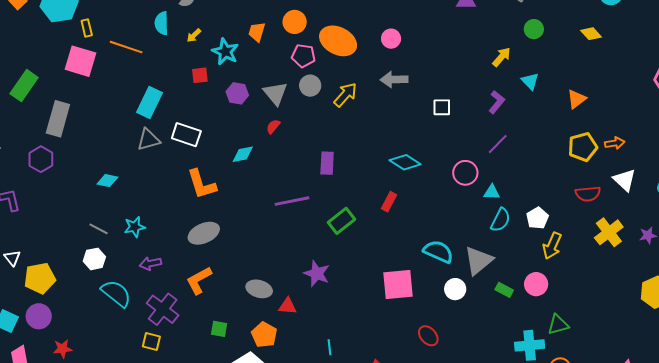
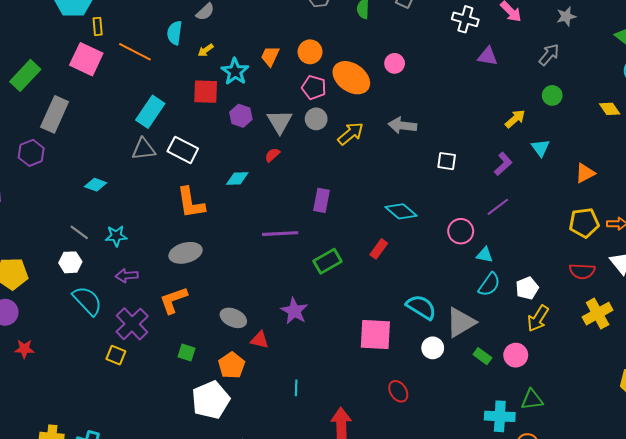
pink circle: (391, 39) -> (395, 63), moved
red square: (200, 75) -> (206, 92), size x1.5

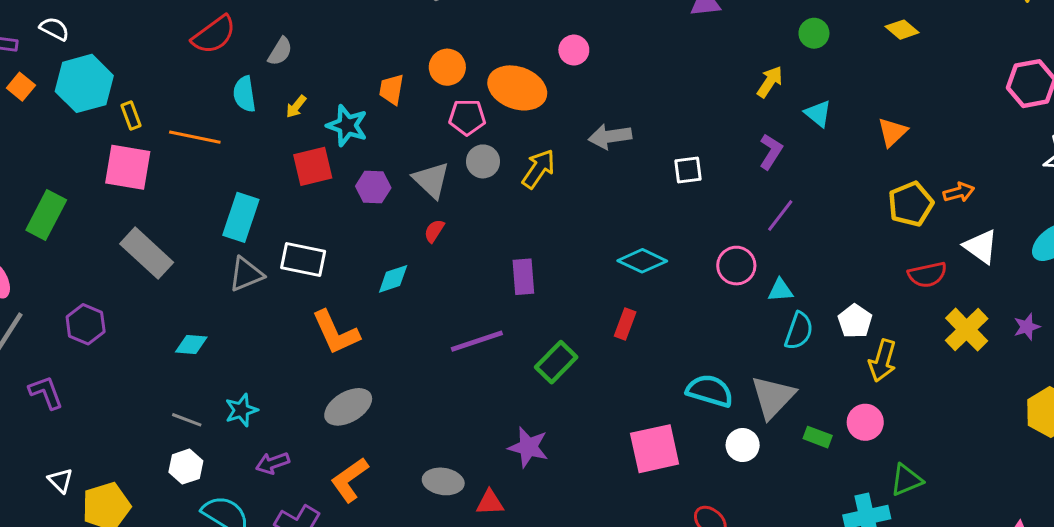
gray rectangle: (55, 114) -> (147, 253), moved, turned -56

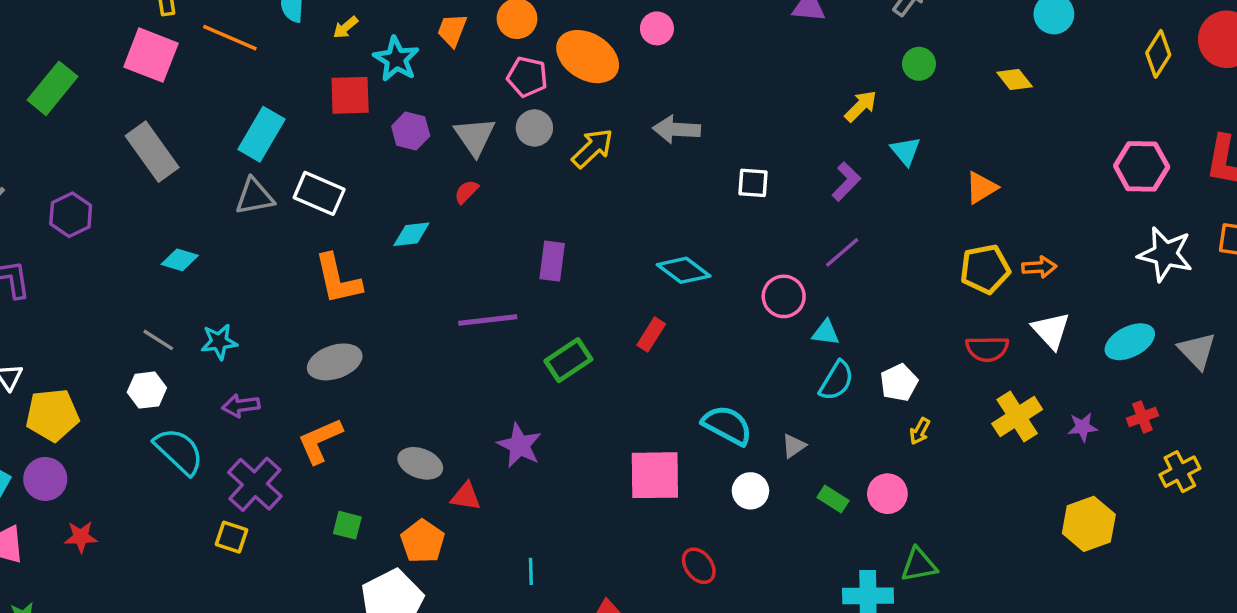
yellow arrow: (883, 361) -> (920, 431), size x0.6
gray triangle: (773, 397) -> (794, 446), size x0.5

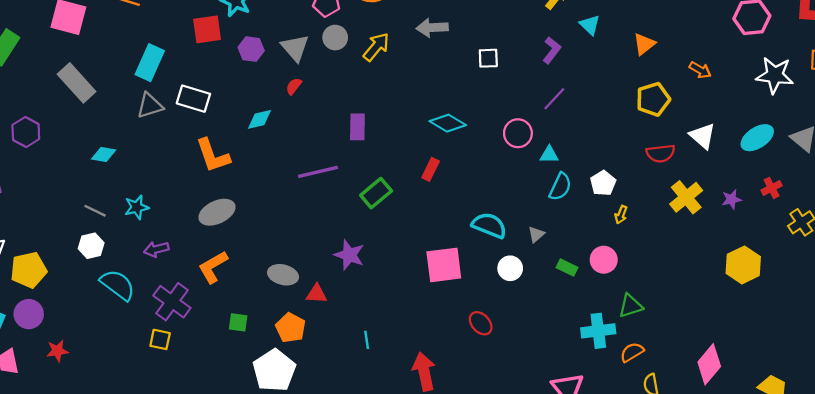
orange arrow: (1039, 267) -> (700, 70), moved, turned 40

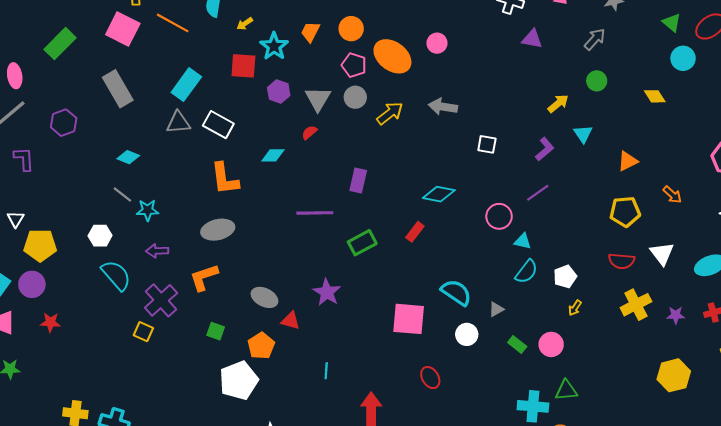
cyan diamond: (448, 123) -> (439, 194), turned -32
gray line: (95, 211) -> (122, 195), moved

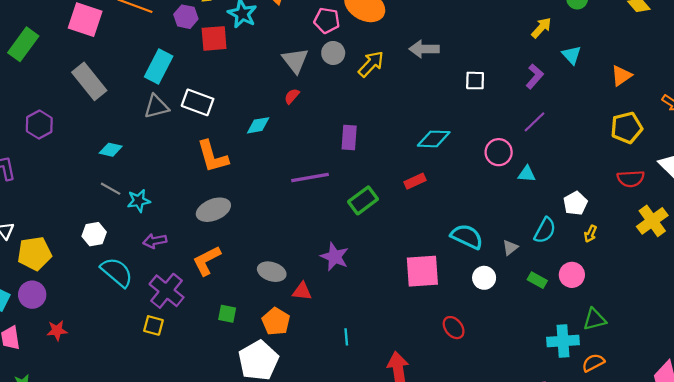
purple hexagon: (279, 92) -> (186, 17), moved
red rectangle: (415, 232) -> (415, 181), turned 36
cyan semicircle: (526, 272) -> (545, 230), moved

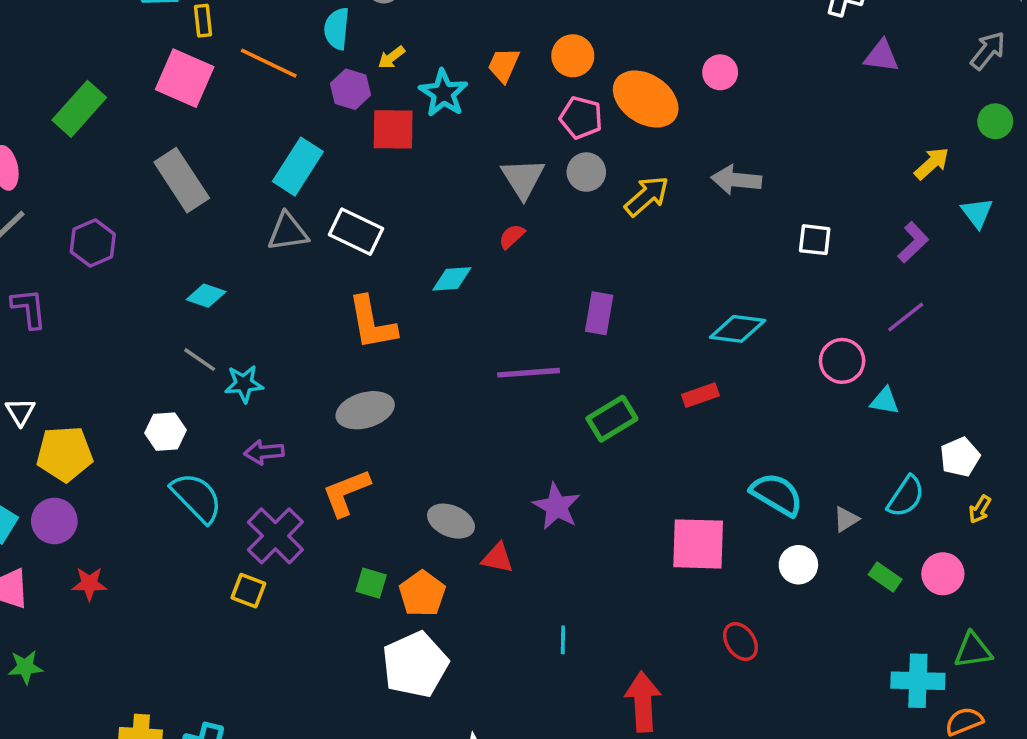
orange pentagon: (276, 322) -> (422, 594), moved

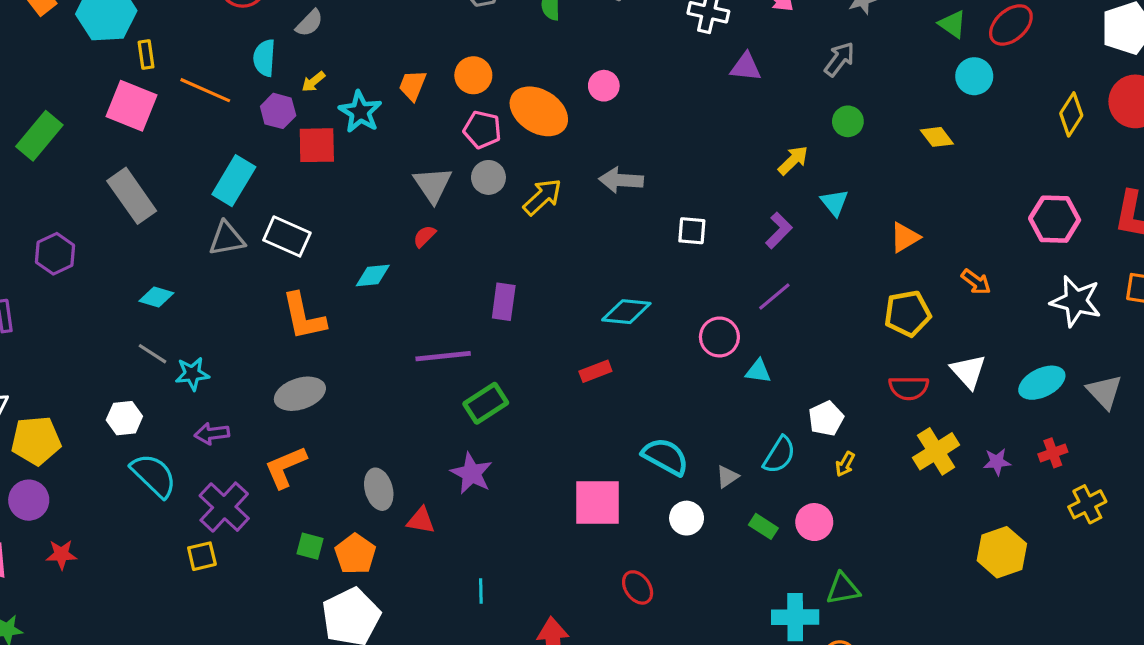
green rectangle: (612, 419) -> (486, 403), moved
gray ellipse: (451, 521) -> (379, 489), turned 54
yellow square: (248, 591) -> (202, 556), turned -32

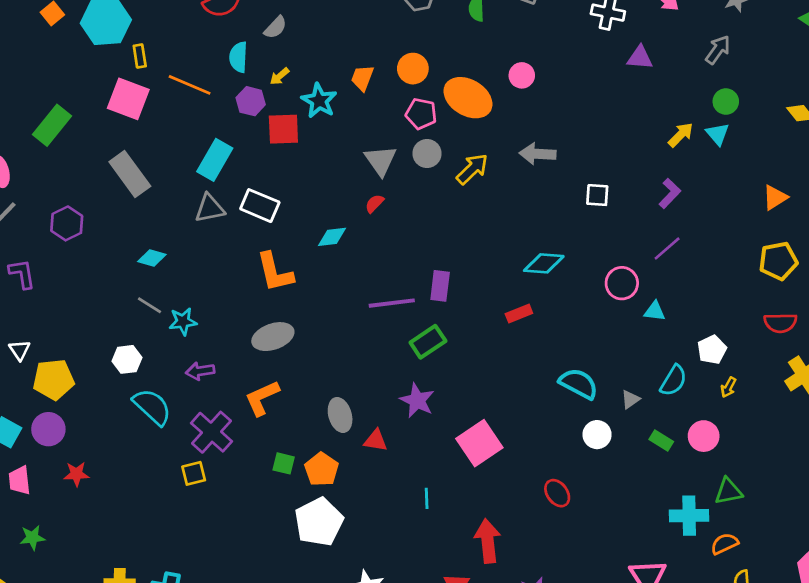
cyan triangle: (834, 203) -> (718, 134), moved
purple rectangle: (504, 302) -> (440, 286), moved
pink square: (597, 503) -> (479, 443), moved, turned -33

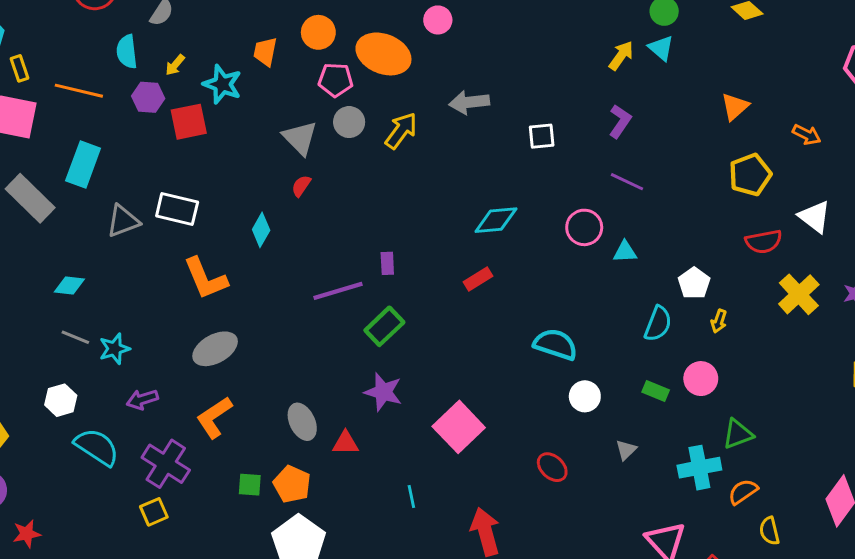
cyan rectangle: (215, 160) -> (83, 164), moved
cyan diamond: (332, 237) -> (261, 230), turned -44
purple line: (667, 249) -> (627, 182), turned 76
purple rectangle: (440, 286) -> (387, 263), size x0.7
gray triangle: (630, 399) -> (626, 450), moved

